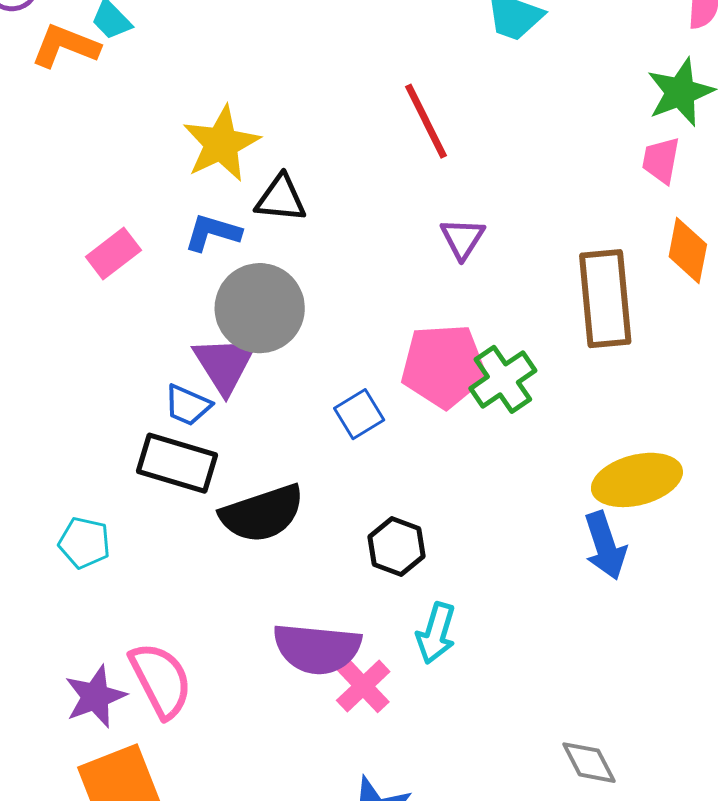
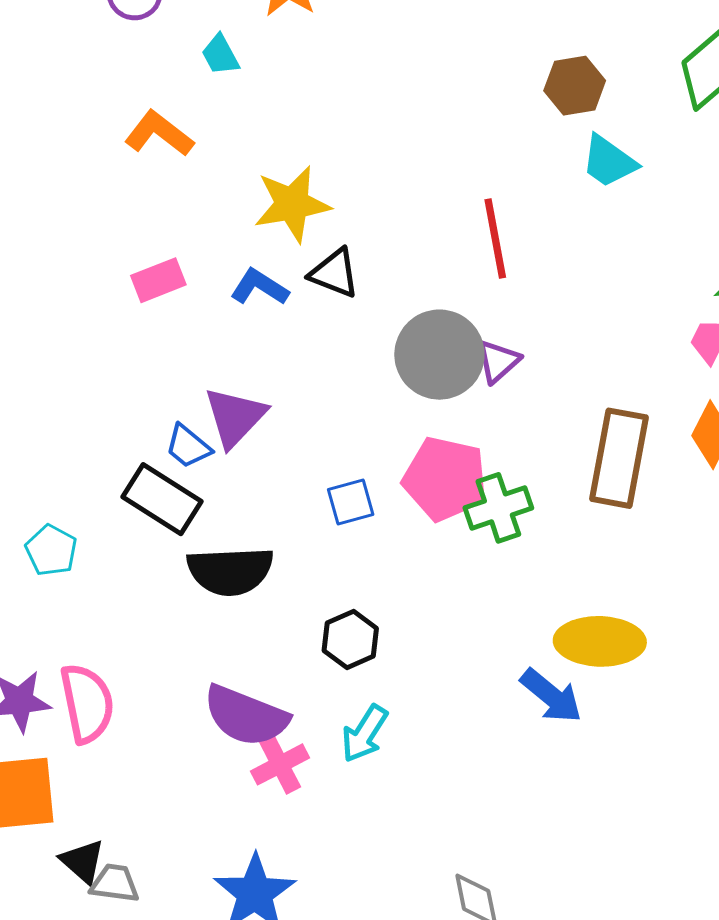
orange L-shape: (65, 46) -> (159, 134), moved
gray circle: (260, 308) -> (439, 355), moved
blue arrow: (605, 546) -> (551, 696), turned -48

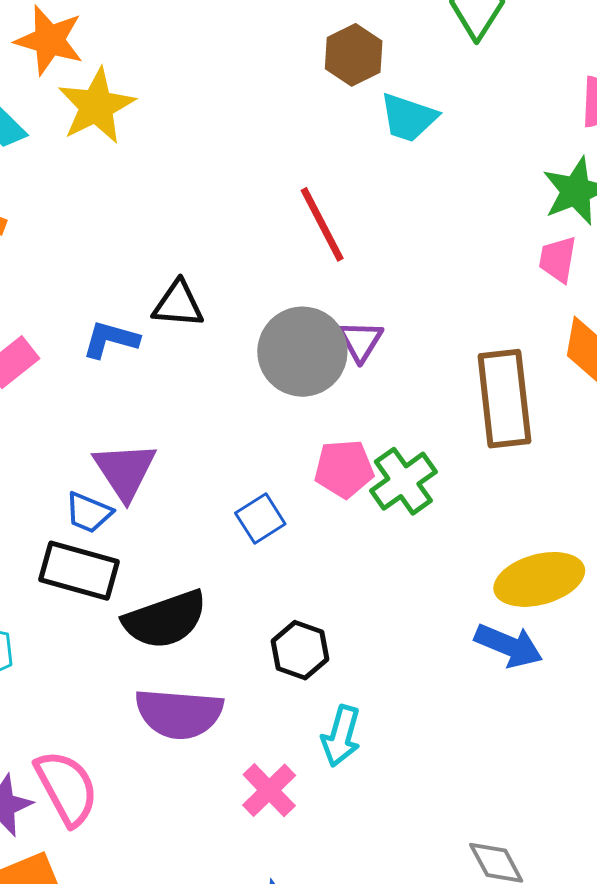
yellow star: (292, 204) -> (96, 106), moved
pink pentagon: (445, 479) -> (344, 469), size x0.7
purple semicircle: (246, 716) -> (179, 714), moved

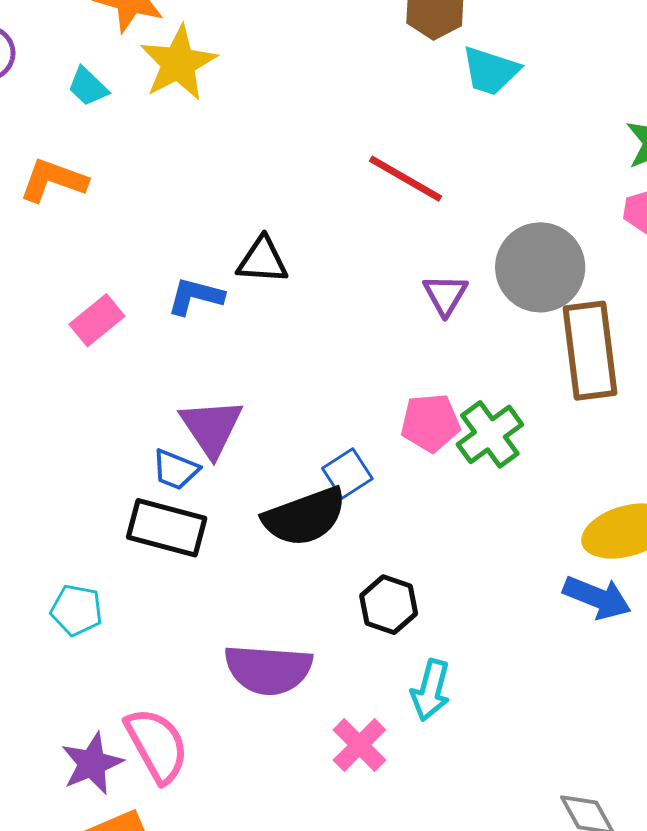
red line: (322, 224) -> (405, 179), turned -32
gray circle: (302, 352) -> (540, 267), moved
black semicircle: (165, 620) -> (305, 517), moved

